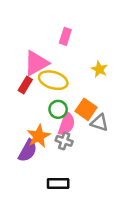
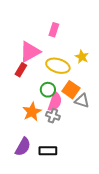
yellow ellipse: (53, 80) -> (58, 66), moved
purple semicircle: (28, 151) -> (23, 147), moved

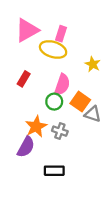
pink triangle: (30, 52) -> (27, 30), moved
yellow ellipse: (58, 66) -> (53, 49), moved
pink semicircle: (55, 102) -> (62, 85), moved
purple semicircle: (23, 147) -> (26, 147), moved

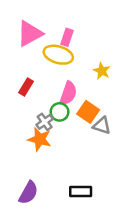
orange star: (36, 127) -> (40, 139), turned -30
gray cross: (60, 131) -> (45, 122), moved, turned 35
purple semicircle: (26, 147) -> (28, 193), moved
black rectangle: (54, 171) -> (81, 191), moved

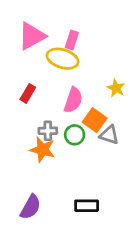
yellow star: (102, 71) -> (116, 88), moved
green circle: (60, 112) -> (75, 135), moved
gray cross: (45, 122) -> (48, 131), turned 35

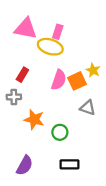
pink triangle: (32, 36) -> (26, 29), turned 40
orange square: (95, 120) -> (77, 81), moved, turned 30
gray cross: (48, 131) -> (14, 97), moved
green circle: (75, 135) -> (60, 132), moved

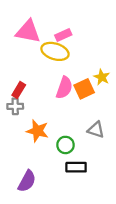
pink rectangle: (58, 32) -> (63, 35), turned 48
red rectangle: (22, 75) -> (19, 90), moved
gray triangle: (88, 108) -> (96, 130), moved
black rectangle: (69, 164) -> (76, 167), moved

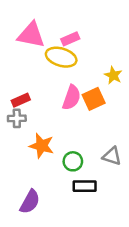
yellow star: (102, 77) -> (113, 75), moved
red rectangle: (19, 90) -> (21, 100), turned 35
gray triangle: (96, 130) -> (112, 156), moved

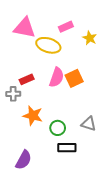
pink rectangle: (70, 39) -> (66, 27), moved
yellow star: (113, 75) -> (90, 38), moved
red rectangle: (21, 100) -> (27, 79), moved

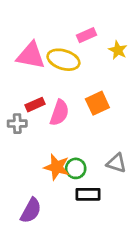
pink triangle: (25, 28) -> (31, 56), moved
pink semicircle: (57, 77) -> (59, 113), moved
orange star: (33, 116) -> (57, 167), moved

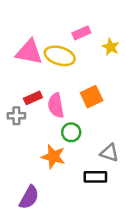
pink semicircle: (59, 113) -> (56, 106), turned 150
green circle: (76, 168) -> (71, 132), moved
black rectangle: (88, 194) -> (95, 177), moved

